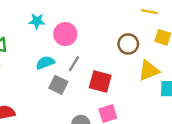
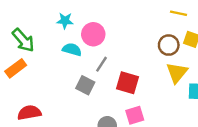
brown circle: (128, 44) -> (169, 45), moved
cyan semicircle: (45, 63) -> (72, 49), moved, turned 36
yellow triangle: (149, 70) -> (177, 73), turned -30

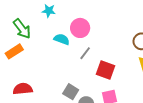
cyan star: (65, 21) -> (49, 11), moved
gray square: (85, 85) -> (71, 92), moved

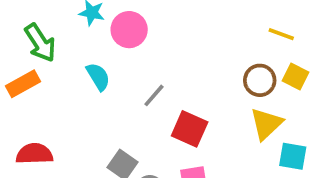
pink circle: (80, 28) -> (129, 30), moved
cyan semicircle: (62, 39) -> (98, 77), moved, turned 35

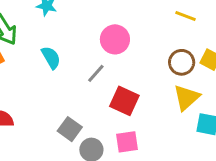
pink circle: (129, 30) -> (115, 39), moved
yellow line: (281, 34) -> (186, 16), moved

